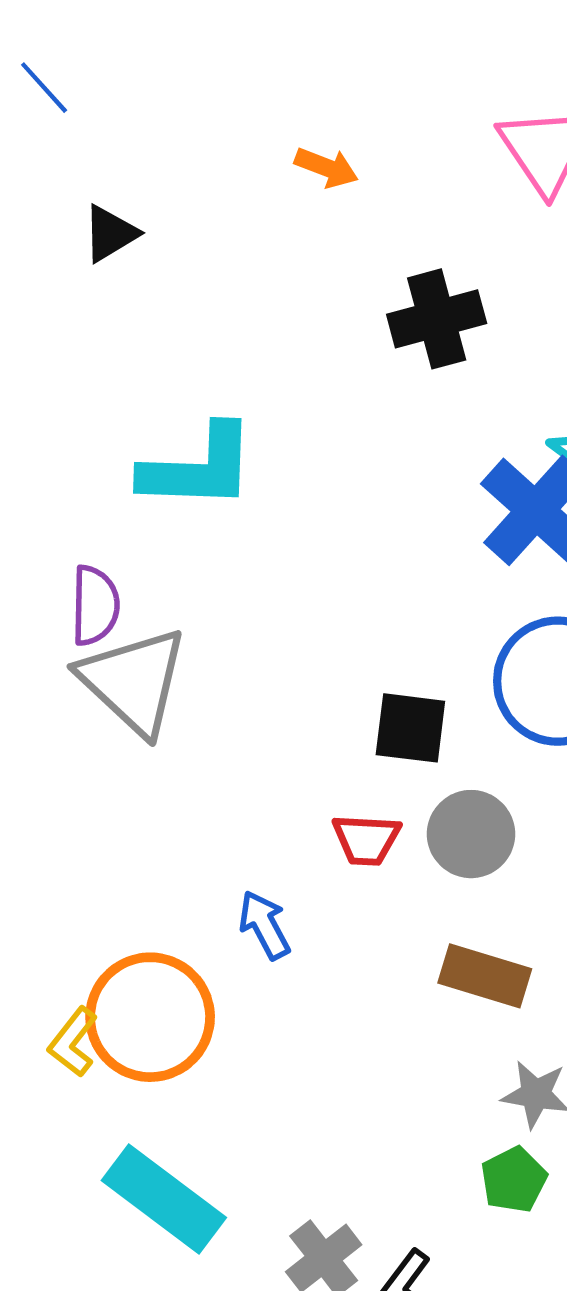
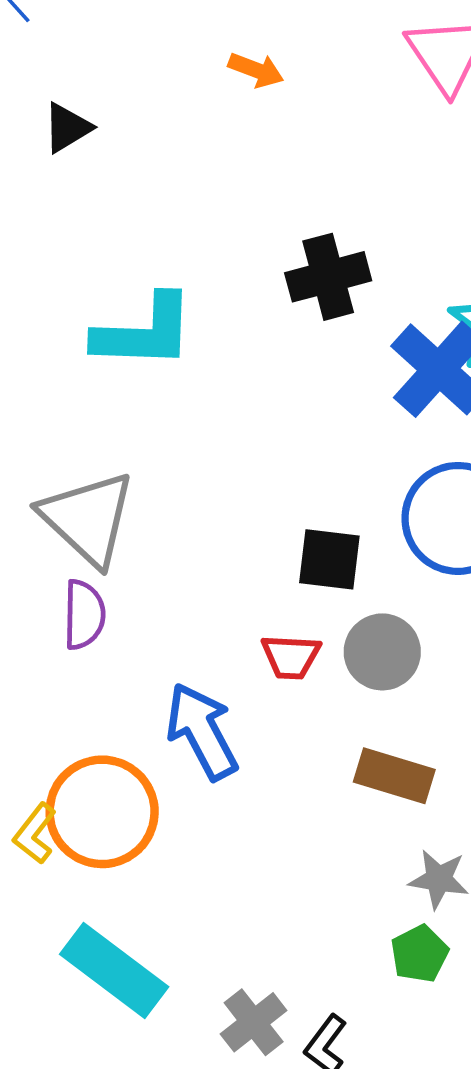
black cross: (437, 319) -> (328, 277), moved
purple semicircle: (95, 605) -> (84, 615), moved
blue arrow: (264, 925) -> (202, 731), size x1.6

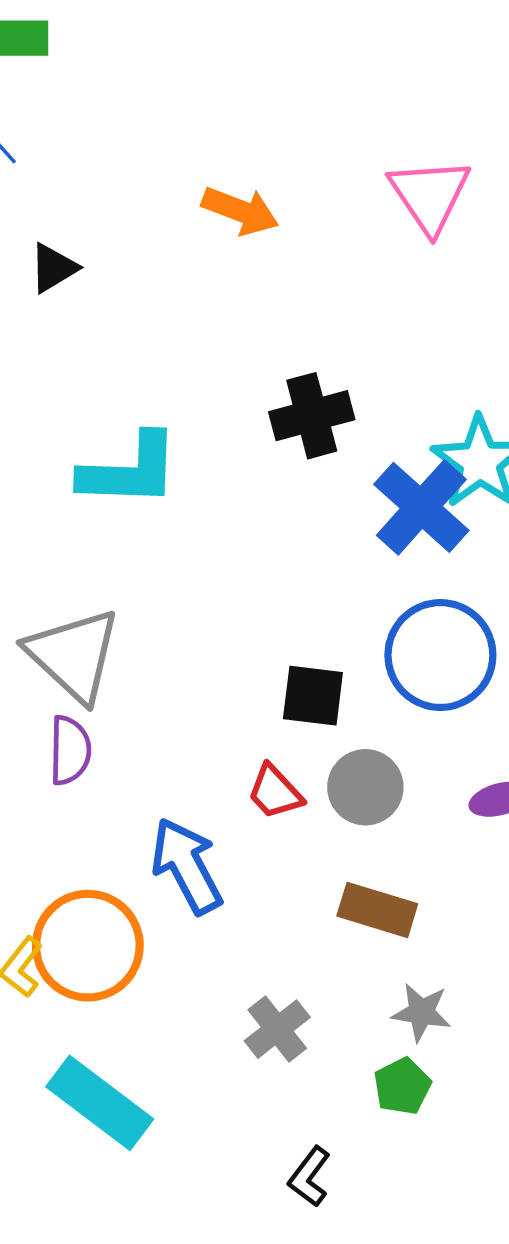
orange arrow: (256, 70) -> (240, 211), size x1.4
red trapezoid: (291, 657) -> (275, 792), turned 44
gray cross: (254, 1022) -> (277, 1029), moved

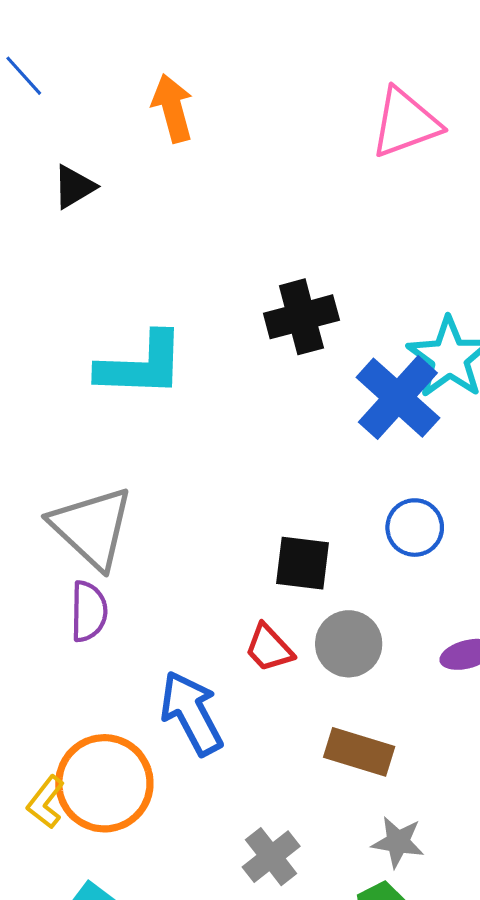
pink triangle: (430, 195) -> (405, 123), turned 44
orange arrow: (240, 211) -> (173, 108), moved, turned -126
blue circle: (440, 655) -> (415, 528), size x0.6

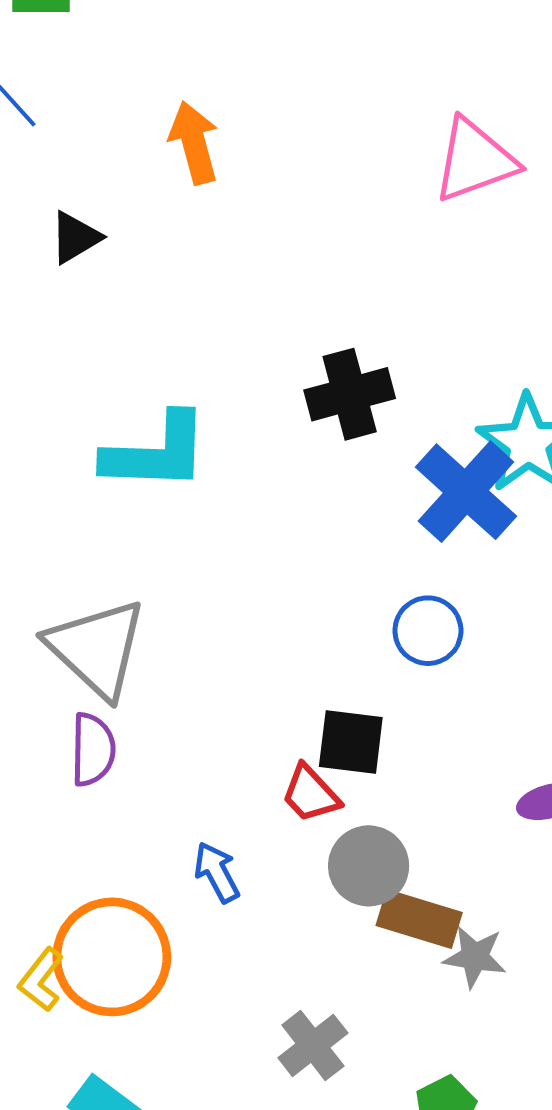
blue circle: (415, 528) -> (428, 631), moved
black square: (303, 563) -> (351, 742), moved
gray circle: (349, 644) -> (369, 866), moved
blue arrow: (191, 713) -> (217, 872), size x0.6
gray star: (398, 842) -> (475, 957), moved

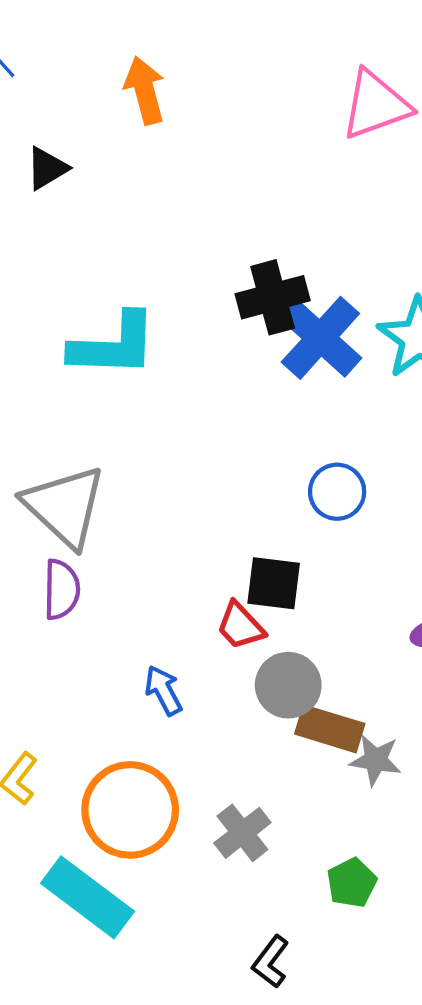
blue cross: (466, 492) -> (320, 338), moved
orange circle: (112, 957) -> (130, 810), moved

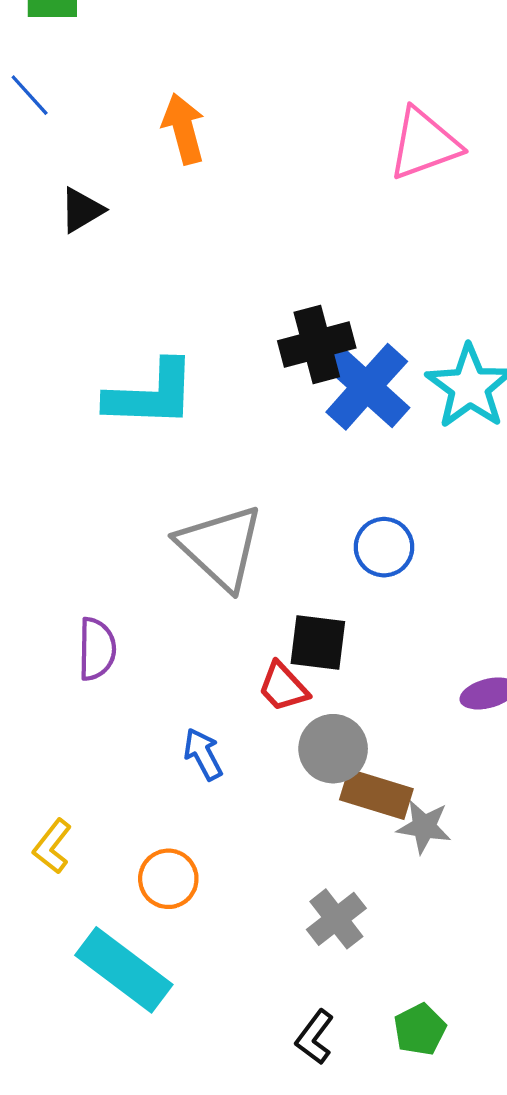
gray triangle: (65, 506) -> (220, 547), moved
orange circle: (130, 810) -> (168, 879), size x0.6
gray cross: (242, 833) -> (336, 919), moved
green pentagon: (352, 883) -> (420, 1029), moved

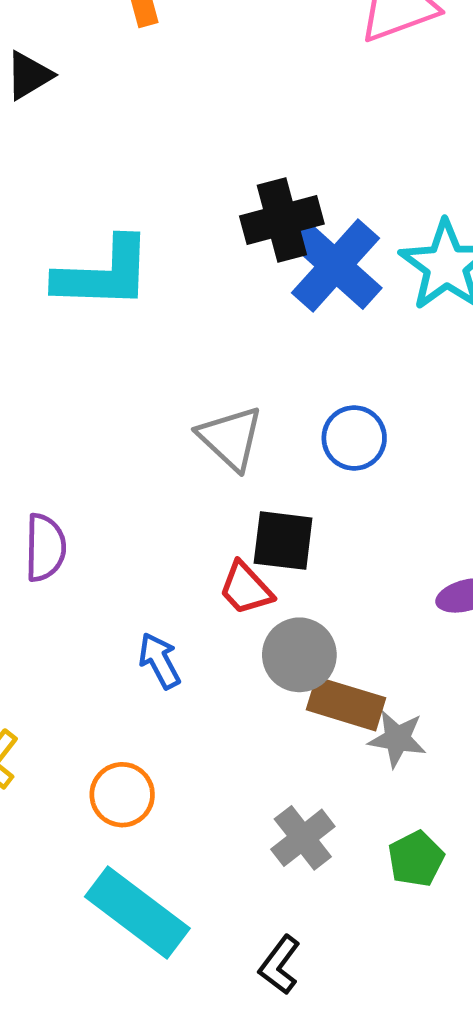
gray triangle: (220, 547) -> (231, 438), moved, size x0.7
cyan rectangle: (124, 970) -> (137, 912), moved
green pentagon: (420, 1029) -> (416, 859), moved

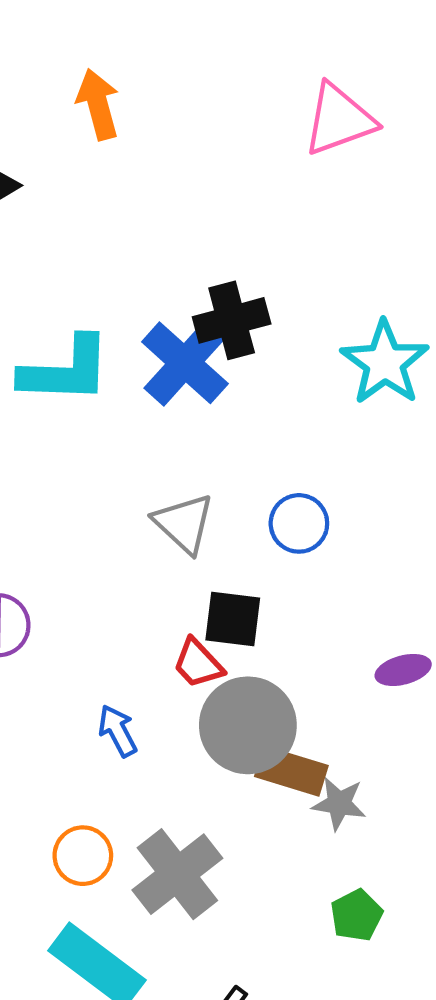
blue cross: (335, 265) -> (185, 363), moved
gray circle: (299, 655) -> (248, 725), size x1.4
gray cross: (303, 838) -> (177, 874), moved, size x1.5

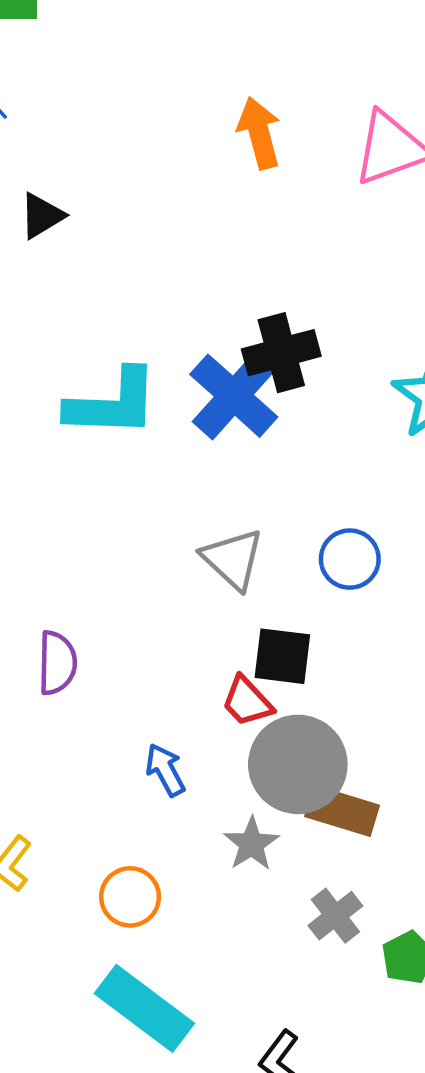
orange arrow: (98, 104) -> (259, 133), moved
gray star: (339, 804) -> (251, 844), moved, turned 30
gray cross: (177, 874) -> (335, 916), moved, size x0.6

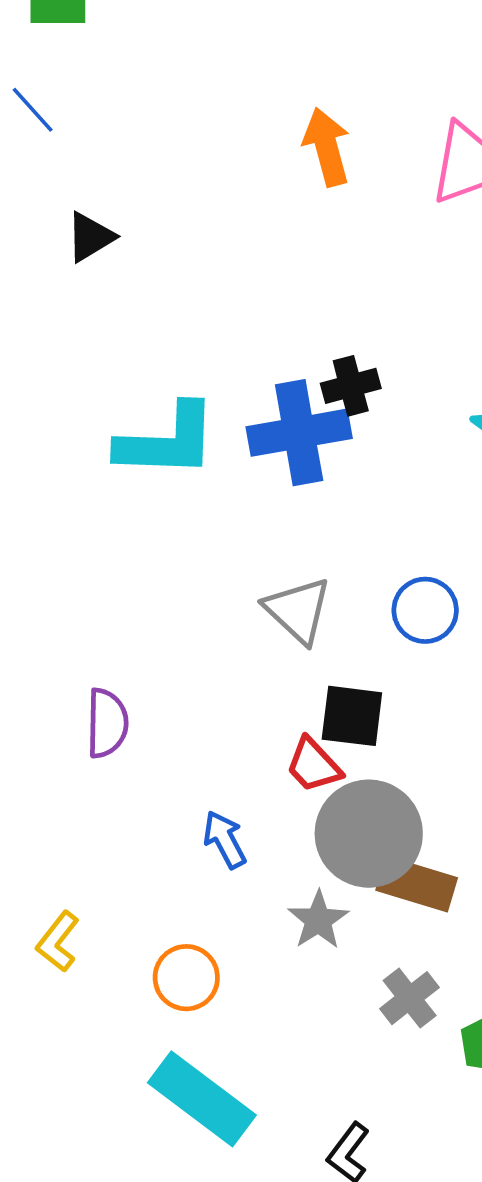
black cross: (281, 353) -> (351, 386), size x0.7
blue cross: (234, 396) -> (299, 433), turned 38

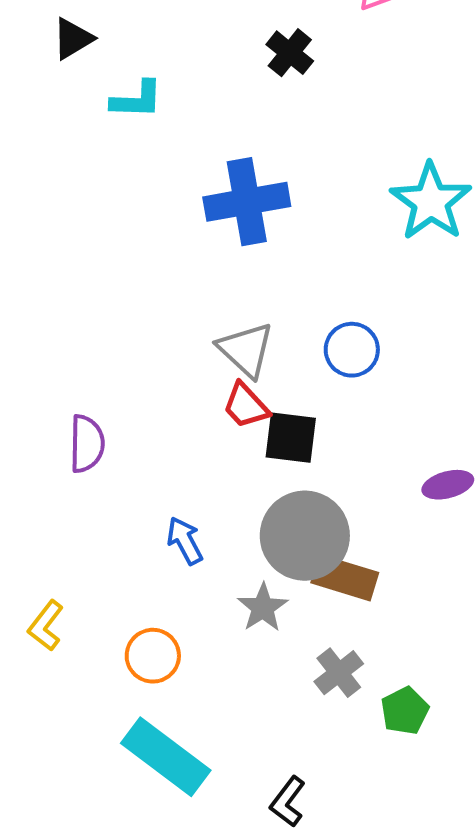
black cross: (351, 386) -> (290, 53), moved, turned -36
cyan L-shape: (167, 441) -> (137, 100), moved, size x0.6
red trapezoid: (314, 765) -> (246, 406), moved

